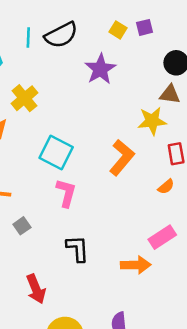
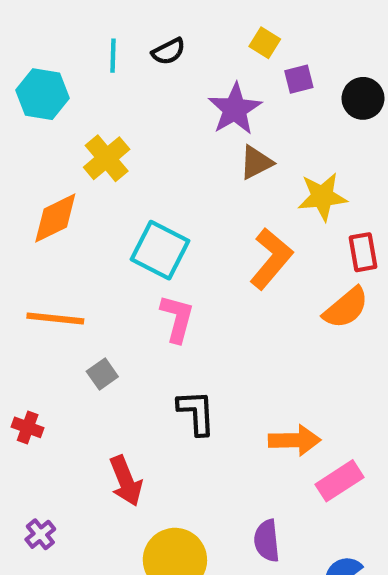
purple square: (145, 27) -> (299, 79), moved
black semicircle: (61, 35) -> (169, 51), size x0.6
brown triangle: (170, 94) -> (256, 162), moved, turned -35
orange semicircle: (166, 187) -> (346, 308), size x1.6
pink rectangle: (162, 237) -> (339, 481), moved

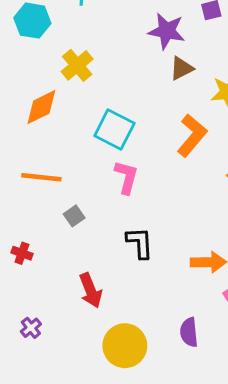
purple star: (235, 109) -> (167, 31), turned -30

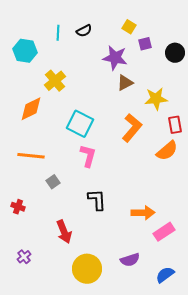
purple semicircle: (189, 332) -> (130, 260), turned -102

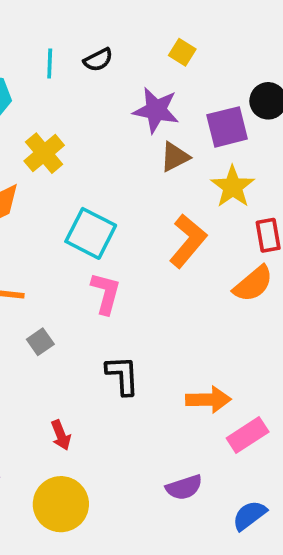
purple square: (145, 44) -> (227, 127), moved, size x1.6
yellow star: (156, 99) -> (233, 187), turned -30
red arrow: (64, 232) -> (61, 435), size x0.7
yellow circle: (87, 269) -> (61, 504), moved

